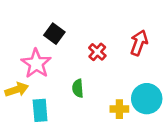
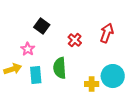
pink star: (36, 64) -> (28, 49), size x0.6
green semicircle: (78, 88) -> (60, 68), size x1.5
cyan rectangle: (40, 110) -> (36, 75), moved

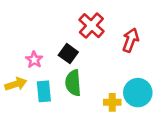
black square: (42, 26) -> (68, 54), moved
red cross: (75, 40) -> (91, 26), moved, size x1.5

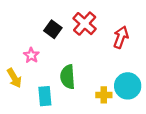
black square: (68, 54) -> (53, 29), moved
yellow arrow: (16, 84) -> (14, 78), turned 78
cyan rectangle: (44, 91) -> (45, 96), moved

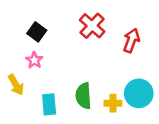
black square: (53, 29) -> (37, 32), moved
green semicircle: (68, 77) -> (83, 96), moved

